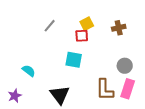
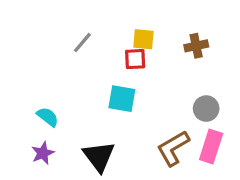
yellow square: (87, 24) -> (143, 39), turned 32
brown L-shape: (105, 90) -> (173, 148), turned 60
purple star: (15, 96) -> (43, 153), moved

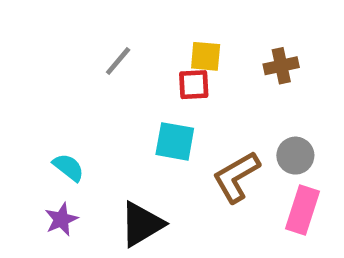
brown L-shape: (173, 148) -> (236, 177), moved
black triangle: (99, 156) -> (142, 224), turned 36

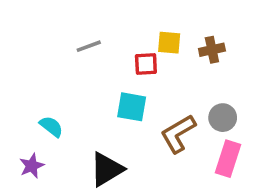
yellow square: (206, 56) -> (169, 43), moved
gray line: (118, 61) -> (89, 46), turned 30
purple star: (61, 219) -> (32, 166), moved

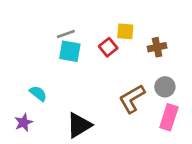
brown cross: (212, 50) -> (157, 47), moved
red square: (146, 64) -> (108, 47), turned -36
cyan square: (132, 107) -> (70, 51), moved

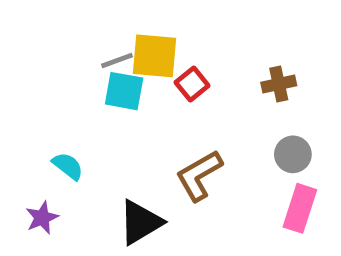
yellow square: (125, 31) -> (155, 56), moved, size x1.5
brown L-shape: (132, 99) -> (199, 175), moved

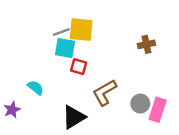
red square: (192, 84) -> (79, 67), moved, turned -35
gray circle: (293, 154) -> (140, 104), moved
purple star: (42, 218) -> (12, 110), moved

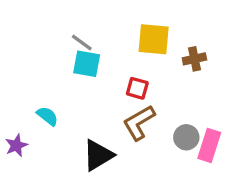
yellow square: (81, 30) -> (154, 39), moved
gray line: (61, 32) -> (82, 42), turned 56
red square: (79, 67) -> (137, 88), moved

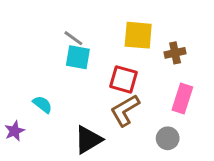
red square: (137, 88) -> (123, 79), size x1.4
gray circle: (186, 137) -> (168, 138), moved
pink rectangle: (209, 145) -> (182, 99), moved

